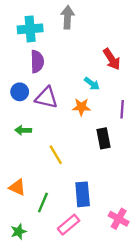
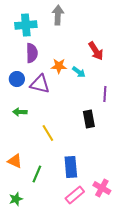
orange star: (81, 107) -> (59, 66), moved
pink rectangle: (69, 225) -> (75, 195), moved

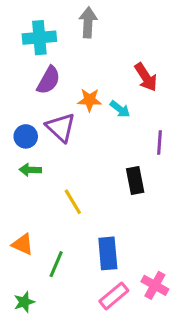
purple semicircle: (32, 53) -> (49, 80), turned 30
blue circle: (17, 79) -> (26, 136), moved
purple triangle: (40, 84) -> (61, 127), turned 30

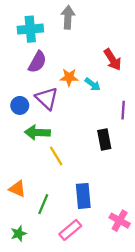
green arrow: (30, 170) -> (37, 132), moved, size x1.5
pink rectangle: (114, 296) -> (70, 230), moved

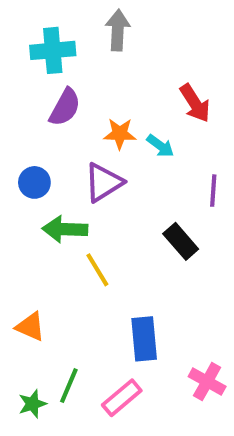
purple triangle: (47, 98) -> (103, 182), moved, turned 45
black rectangle: (104, 140) -> (181, 241), turned -30
green line: (43, 204) -> (69, 386), moved

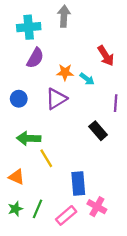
green arrow: (65, 229) -> (29, 138), moved
yellow line: (97, 270) -> (46, 158), moved
pink cross: (207, 382) -> (97, 207), moved
green star: (32, 404) -> (15, 209), moved

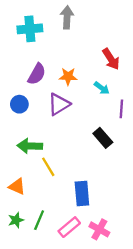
purple semicircle: (35, 58) -> (37, 74), moved
cyan arrow: (87, 79) -> (102, 88), moved
pink cross: (97, 207) -> (99, 229), moved

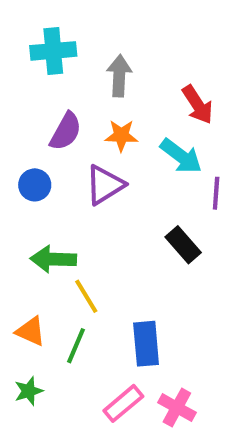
gray arrow: (67, 17) -> (119, 76), moved
cyan arrow: (102, 88) -> (181, 156), size x1.5
green line: (39, 220) -> (76, 346), moved

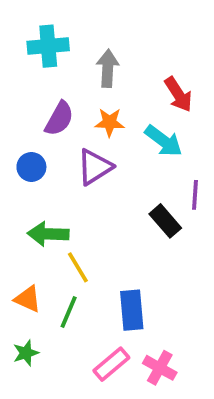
purple line: (216, 193) -> (195, 195), moved

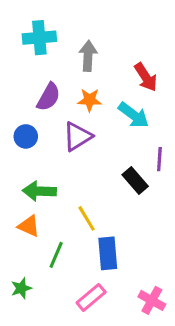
yellow line: (78, 267) -> (87, 218), moved
orange triangle: (28, 299) -> (29, 226), moved
pink cross: (160, 368) -> (152, 300), moved

